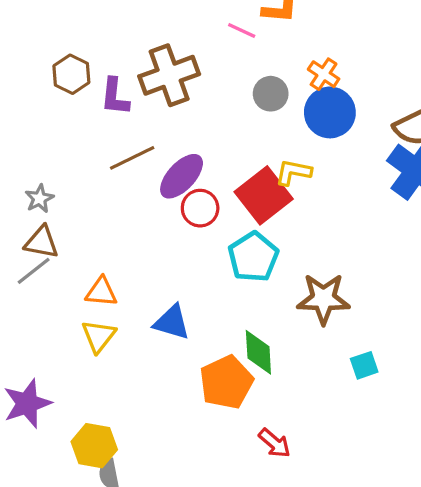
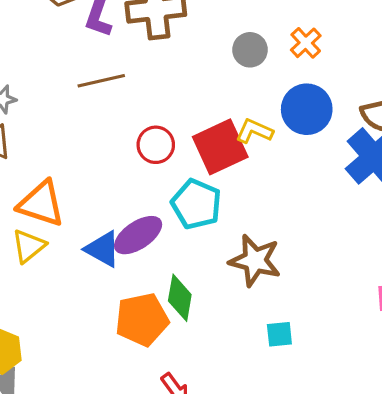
blue circle: (330, 112) -> (307, 109), moved
purple ellipse: (182, 176) -> (138, 235), moved
cyan pentagon: (253, 257) -> (196, 204), turned -30
orange triangle: (101, 292) -> (41, 204), size x1.5

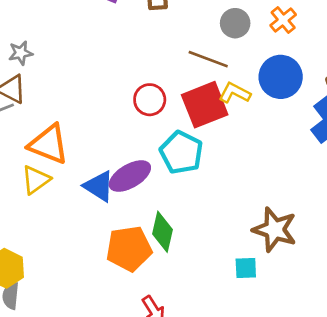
brown line: (101, 81) -> (208, 59), moved, turned 30
brown star: (255, 261) -> (275, 230), moved

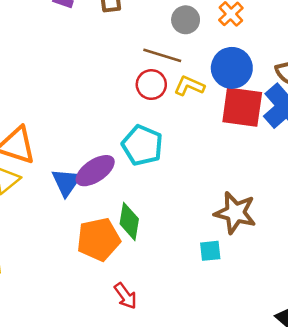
red circle: (150, 100) -> (151, 85), moved
red square: (205, 105) -> (242, 107), moved, turned 33
blue triangle: (99, 186) -> (66, 182), turned 36

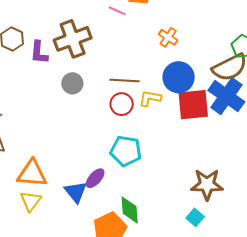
gray circle: (186, 20) -> (72, 83), moved
purple ellipse: (95, 171) -> (95, 178), size x0.7
cyan square: (210, 251) -> (195, 217), turned -30

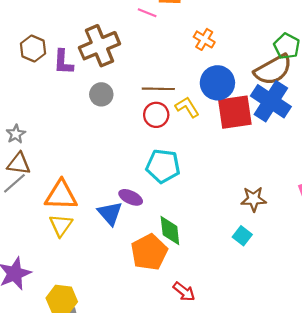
yellow L-shape: (150, 98) -> (187, 107), turned 50
purple ellipse: (95, 178) -> (131, 197), turned 75
brown star: (207, 184) -> (254, 199), size x0.7

